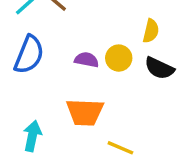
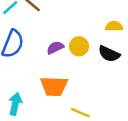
yellow semicircle: (151, 31) -> (114, 26), moved, turned -102
purple semicircle: (87, 60) -> (55, 48), turned -36

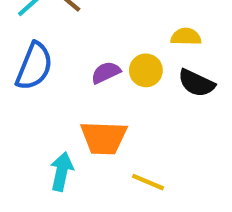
yellow semicircle: (114, 26) -> (186, 37), moved
cyan arrow: (15, 104) -> (62, 172), moved

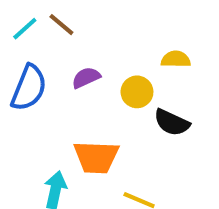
purple semicircle: (106, 72) -> (86, 78), moved
black semicircle: (196, 83) -> (172, 122), moved

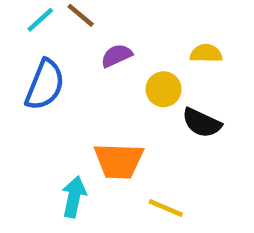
purple semicircle: (86, 78) -> (116, 56), moved

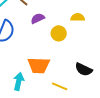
black semicircle: (202, 123) -> (84, 69), moved

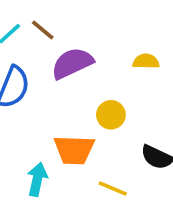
purple semicircle: (38, 18) -> (72, 63), size x1.6
yellow circle: (59, 33) -> (111, 115), moved

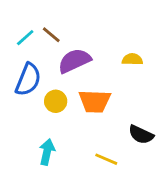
yellow circle: (111, 115) -> (56, 101), moved
orange trapezoid: (74, 150) -> (95, 101), moved

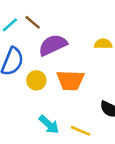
cyan arrow: (47, 152) -> (49, 124), moved, turned 120

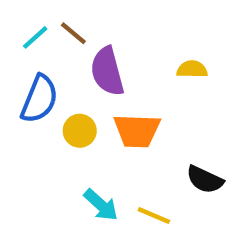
purple semicircle: (53, 45) -> (107, 71), turned -80

